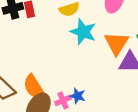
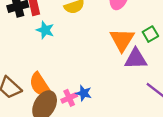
cyan star: (83, 32) -> (45, 30), moved, size x0.7

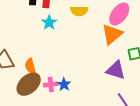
orange triangle: (122, 40) -> (112, 34), moved
orange semicircle: (40, 85) -> (30, 66), size x0.7

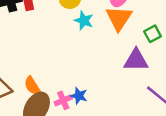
cyan star: (49, 23) -> (84, 21), moved

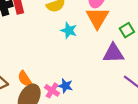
cyan star: (84, 21) -> (69, 30), moved
pink cross: (63, 100) -> (52, 90), turned -32

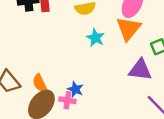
blue star: (65, 86) -> (75, 89), moved
pink cross: (52, 90) -> (67, 100), turned -32

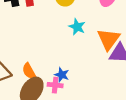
orange triangle: (128, 29) -> (109, 39), moved

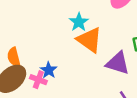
orange triangle: (109, 39) -> (89, 40), moved, turned -45

